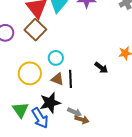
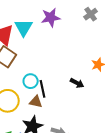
black line: (71, 79) -> (42, 89), moved

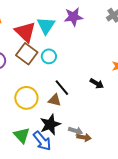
cyan circle: (31, 81) -> (49, 56), moved
black line: (42, 89) -> (62, 88), turned -30

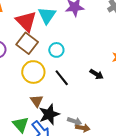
cyan circle: (49, 56) -> (56, 50), moved
yellow circle: (26, 98) -> (33, 72), moved
brown triangle: (55, 100) -> (37, 101), moved, turned 40

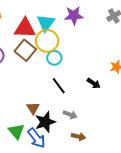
red triangle: (26, 21) -> (25, 28), turned -45
yellow circle: (33, 72) -> (47, 41), moved
gray arrow: (75, 121) -> (70, 115), moved

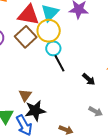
black line: (59, 86) -> (59, 63), moved
gray arrow: (70, 115) -> (96, 111), moved

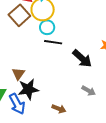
black line: (59, 63) -> (53, 42), turned -54
black arrow: (89, 79) -> (82, 58), size x1.5

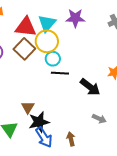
blue arrow: (17, 104) -> (44, 137), moved
brown arrow: (59, 109) -> (71, 139), turned -120

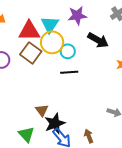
cyan circle: (53, 59) -> (68, 51), moved
black arrow: (90, 87) -> (98, 40), moved

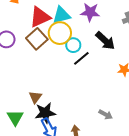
cyan triangle: (50, 24) -> (61, 15), turned 30
red triangle: (29, 31) -> (40, 17), turned -35
black line: (69, 72) -> (81, 58), moved, turned -48

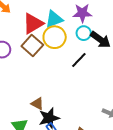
cyan circle: (73, 45) -> (84, 33), moved
brown triangle: (35, 97) -> (37, 104), turned -32

